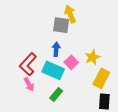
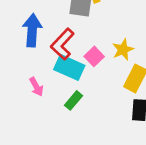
blue arrow: (56, 49) -> (32, 30), moved, size x1.6
red L-shape: (28, 64) -> (62, 44), moved

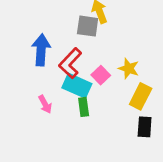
yellow star: (123, 50) -> (129, 68), turned -30
green rectangle: (73, 100) -> (84, 107), moved, turned -48

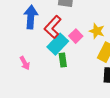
cyan rectangle: (77, 86) -> (58, 44), turned -70
pink arrow: (45, 104) -> (25, 63), moved

